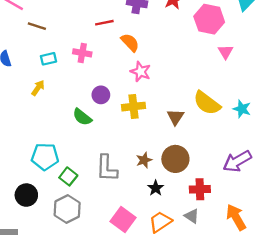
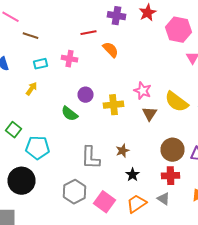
pink star: (140, 72) -> (142, 91), moved
brown circle: (175, 159) -> (172, 150), moved
green square: (68, 176) -> (14, 130), moved
black circle: (26, 195) -> (22, 181), size x1.4
gray hexagon: (67, 209) -> (74, 192), moved

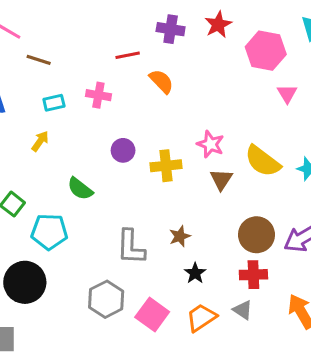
green semicircle: (70, 114) -> (80, 189), moved

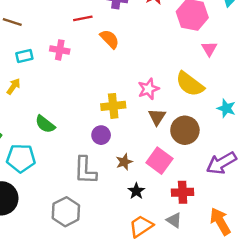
pink star: (210, 144) -> (148, 89), turned 30
purple circle: (123, 150) -> (101, 135), moved
yellow semicircle: (263, 161) -> (190, 84), moved
brown circle: (257, 235) -> (185, 130), moved
pink square: (152, 315) -> (159, 161), moved

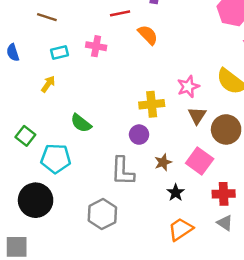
gray triangle: (174, 220) -> (225, 223), moved

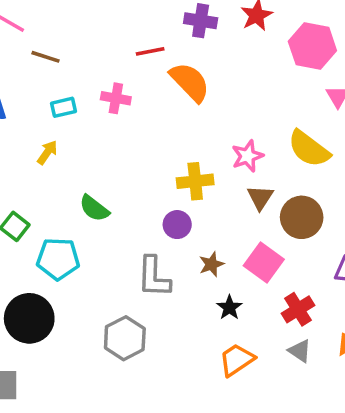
orange semicircle: (148, 35) -> (190, 82), size x1.4
red cross: (224, 194) -> (298, 309), turned -30

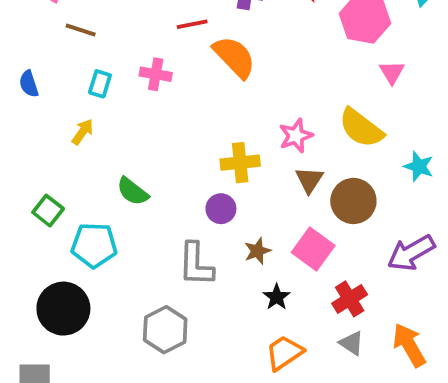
cyan rectangle: (64, 107) -> (100, 84), turned -60

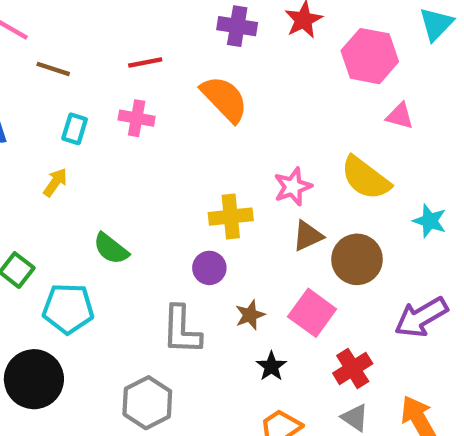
red line: (192, 24) -> (145, 63), moved
pink triangle: (392, 72) -> (400, 116), turned -44
brown triangle: (309, 180) -> (308, 236), turned 32

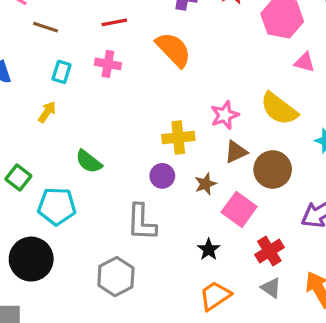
brown star: (250, 315) -> (205, 184), moved

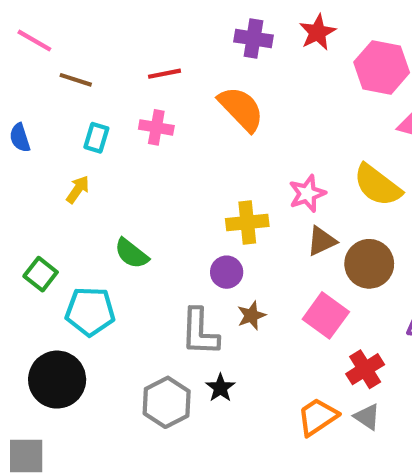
brown star: (205, 184) -> (251, 315), moved
black star: (209, 249) -> (220, 388), moved
orange trapezoid: (215, 296) -> (318, 417), moved

